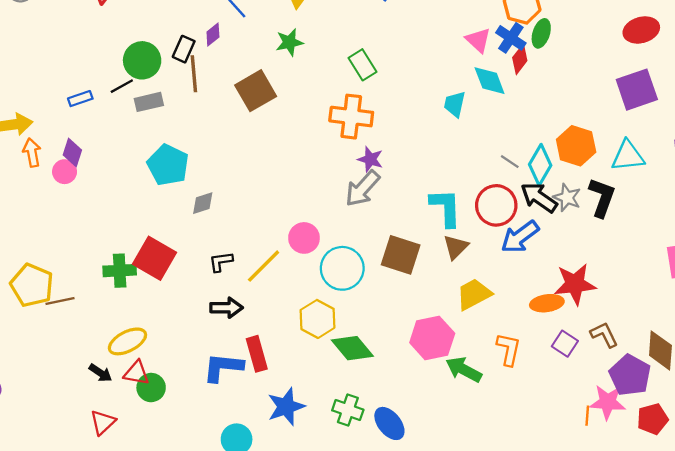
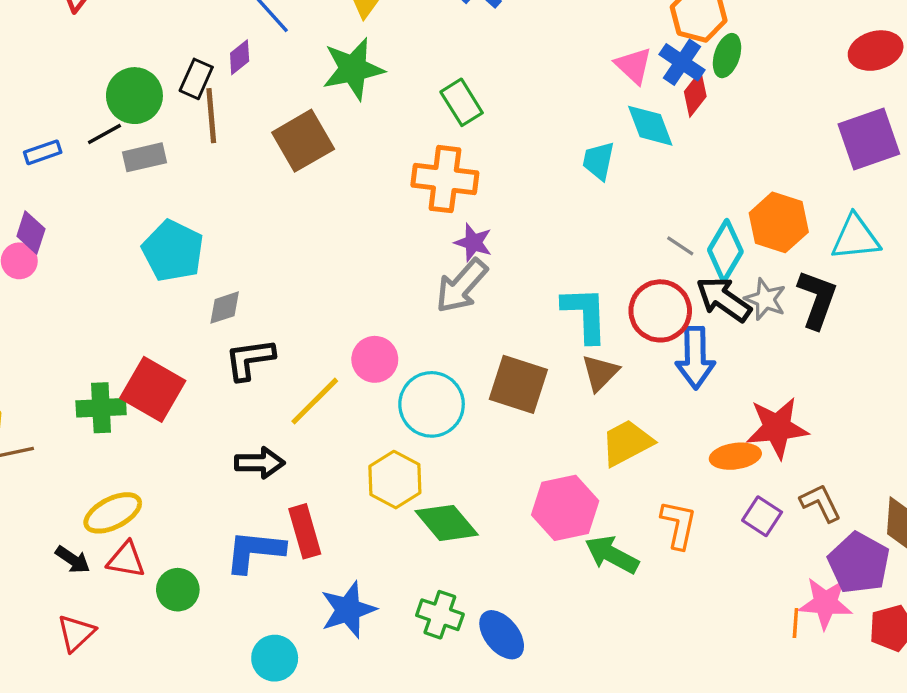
green star: (289, 42) -> (353, 69), size x1.5
blue arrow: (520, 237) -> (695, 358), turned -54
black L-shape: (221, 262) -> (250, 359), moved, size x1.4
green circle: (151, 388) -> (178, 590), moved

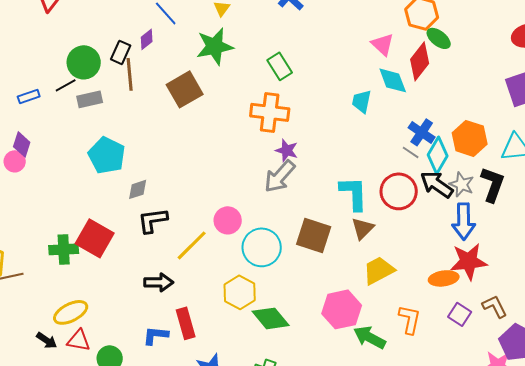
green ellipse: (727, 56) -> (439, 38), turned -70
blue cross: (682, 62) -> (422, 132), moved
red diamond: (695, 94) -> (420, 61), size x1.4
blue arrow: (695, 358) -> (464, 221), moved
blue L-shape: (255, 551) -> (156, 335), size x0.7

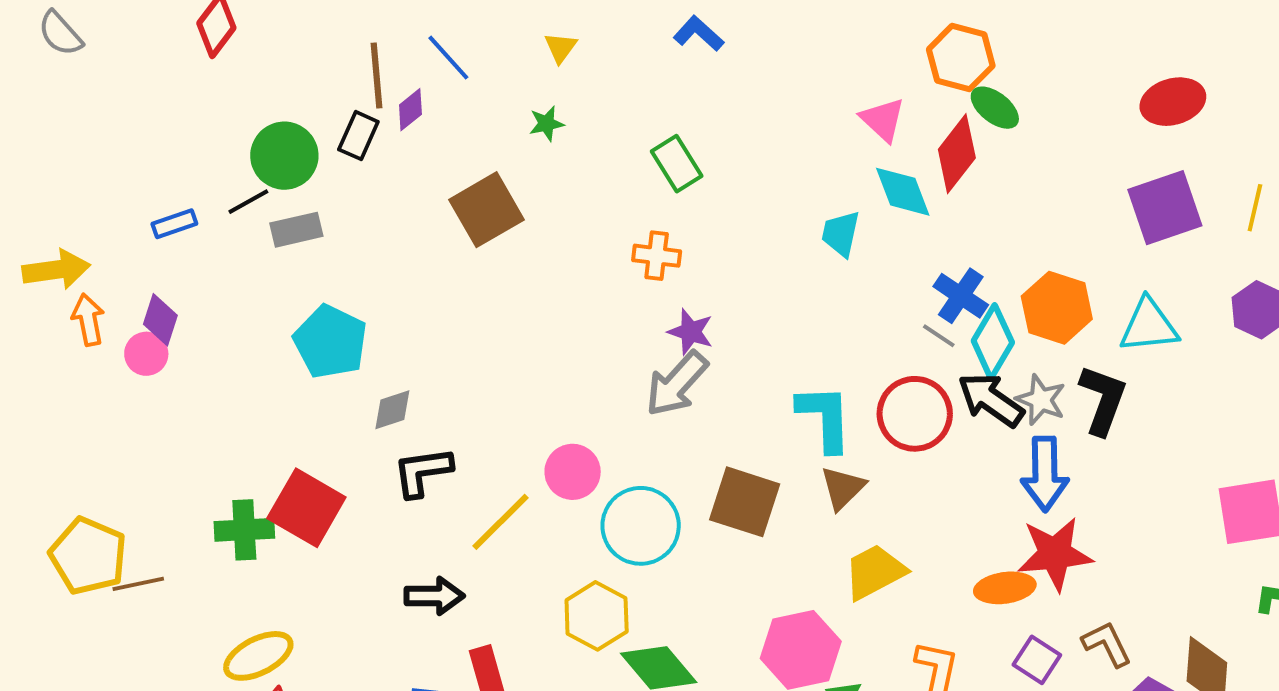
green star: (215, 46) -> (547, 124), size x0.5
brown line: (130, 74) -> (376, 76), moved
orange cross: (270, 112) -> (657, 256), size x0.6

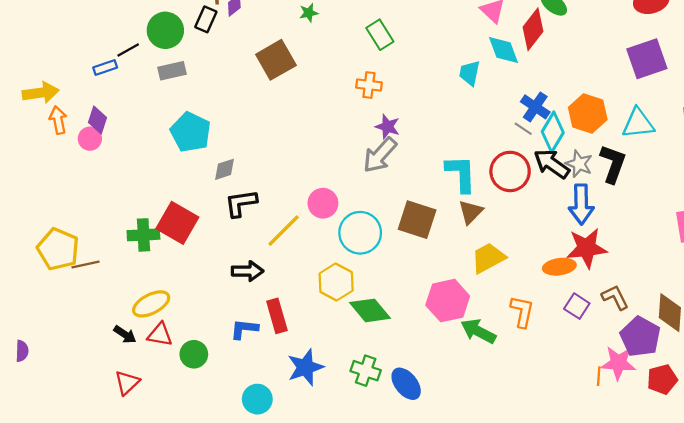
black line: (248, 202) -> (128, 50), moved

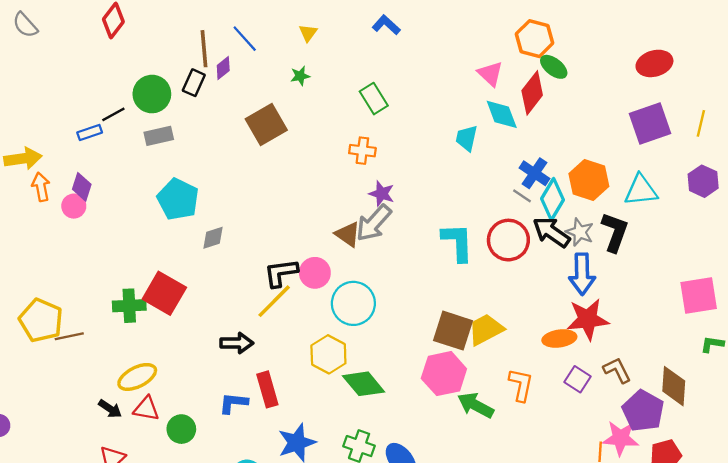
black L-shape: (241, 203) -> (281, 273), moved
brown triangle: (471, 212) -> (348, 234), moved, turned -40
brown square: (417, 220) -> (453, 331), moved

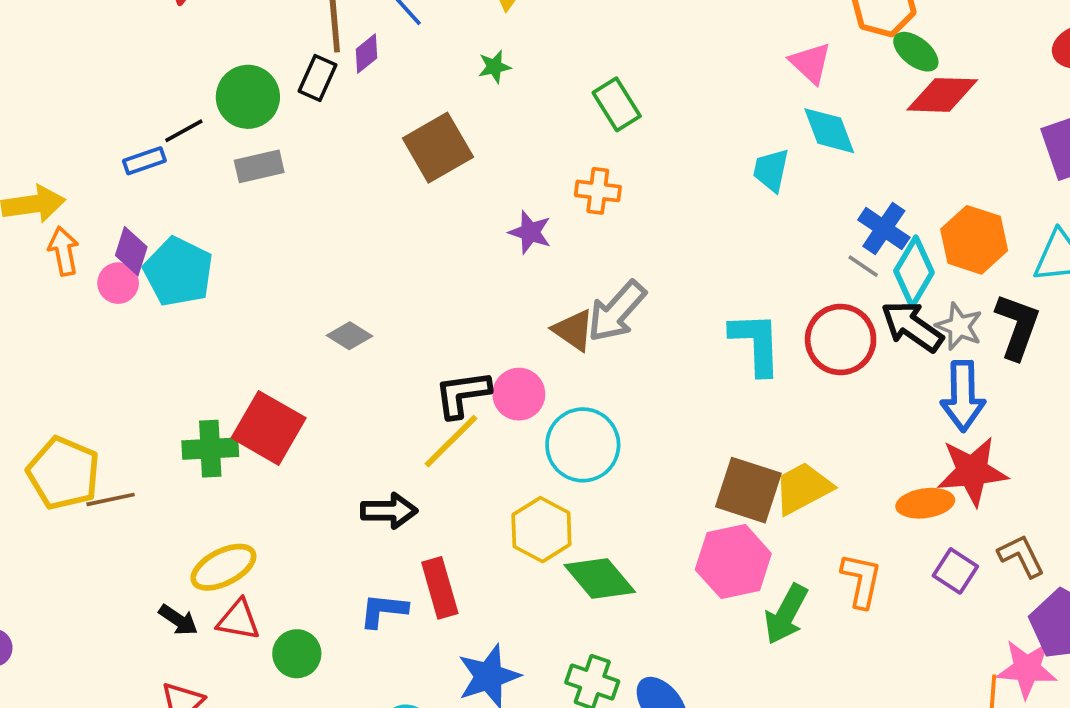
red diamond: (532, 93) -> (942, 95), moved, turned 54
purple star: (382, 194) -> (530, 232), moved
cyan pentagon: (178, 199) -> (178, 272), moved
gray diamond: (213, 238) -> (350, 336), turned 50
green arrow: (476, 405) -> (786, 614), turned -90

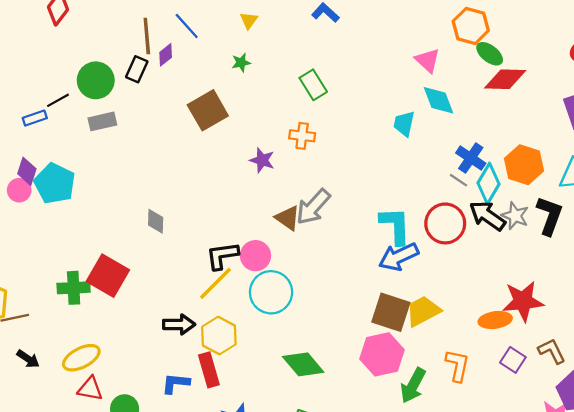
gray diamond: (350, 336) -> (156, 221), turned 60
blue arrow: (963, 396) -> (399, 257), moved, turned 66
cyan circle: (583, 445) -> (271, 292), moved
yellow hexagon: (541, 530) -> (219, 336), moved
black arrow: (178, 620) -> (28, 359), moved

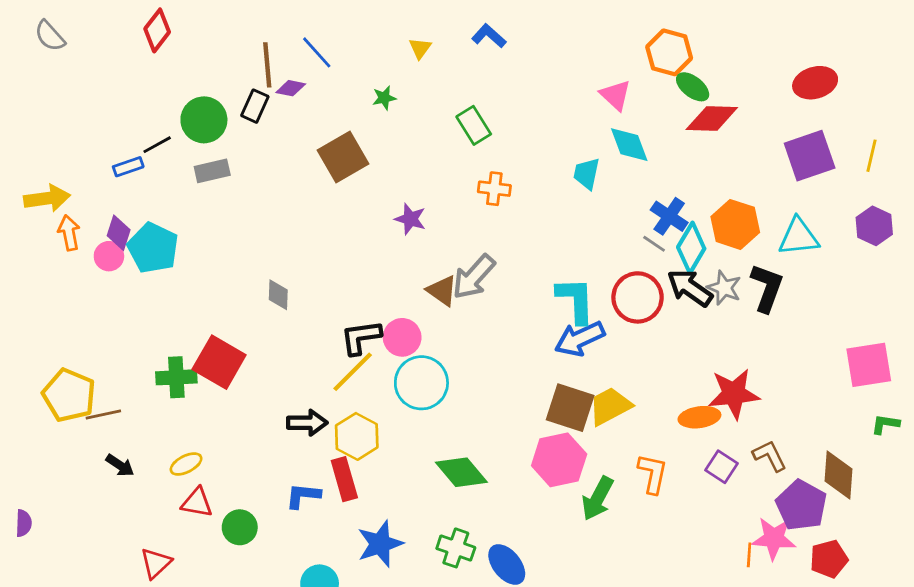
yellow triangle: (249, 20) -> (420, 48), moved
purple diamond: (166, 55) -> (291, 88), turned 50
orange cross: (302, 136) -> (494, 189), moved
yellow ellipse: (81, 358) -> (186, 464), size x0.7

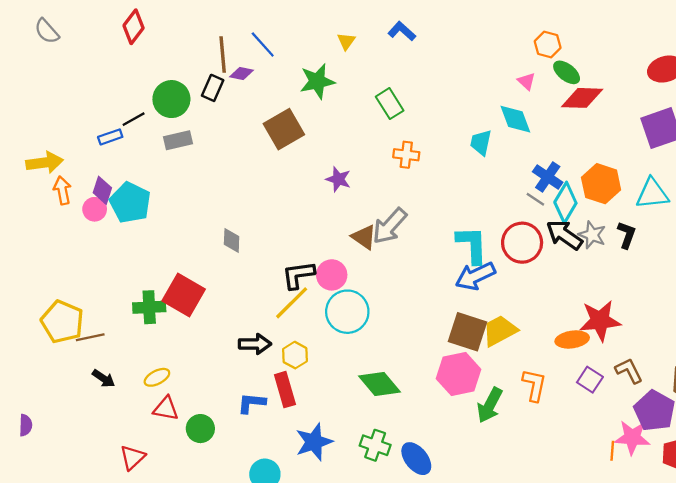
orange hexagon: (669, 52) -> (548, 45), size x0.7
pink triangle: (615, 95) -> (526, 81), moved, size x0.7
green star: (384, 98) -> (317, 81), size x1.8
black L-shape: (767, 288) -> (627, 235), size x0.7
yellow hexagon: (357, 436) -> (295, 355), size x0.7

